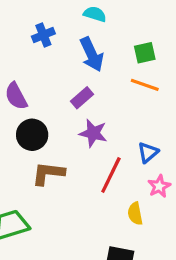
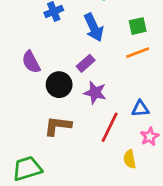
orange line: (145, 85) -> (138, 53), turned -40
black circle: (32, 135) -> (59, 85), moved
blue triangle: (148, 152) -> (140, 109), turned 36

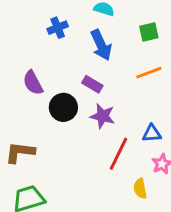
green square: (138, 26) -> (149, 32), moved
purple rectangle: (86, 63) -> (92, 84), turned 72
brown L-shape: (58, 126) -> (20, 152), moved

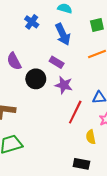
blue cross: (58, 28) -> (32, 22), turned -32

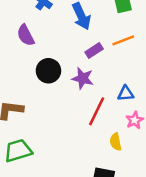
purple semicircle: (14, 61) -> (26, 35), moved
purple rectangle: (57, 62) -> (94, 50), moved, turned -64

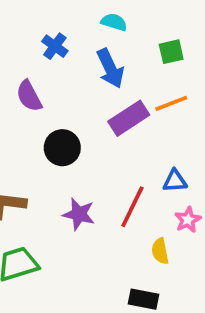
purple rectangle: (94, 50) -> (129, 118), size x1.5
purple star: (83, 78) -> (79, 214), moved

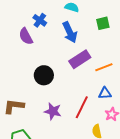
purple semicircle: (29, 96) -> (26, 36), moved
orange line: (171, 103) -> (104, 67), moved

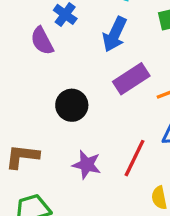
blue arrow: (70, 32) -> (115, 34), turned 50

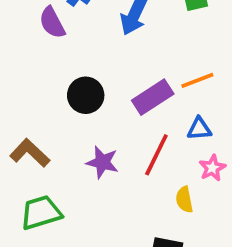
purple rectangle: (131, 79) -> (153, 97), moved
brown L-shape: (22, 156) -> (30, 153), turned 36

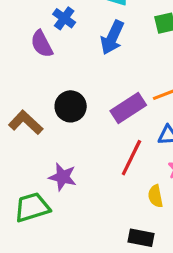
brown L-shape: (30, 153) -> (26, 122), moved
purple star: (102, 162) -> (63, 177), moved

